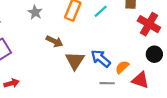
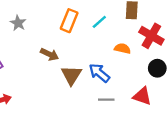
gray star: (35, 12) -> (18, 23), moved
orange semicircle: (122, 67) -> (122, 49), moved, turned 56

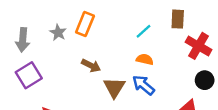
orange rectangle: (69, 21) -> (85, 24), moved
orange semicircle: (122, 49) -> (145, 59), moved

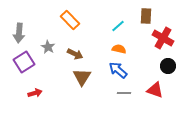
orange rectangle: (85, 24) -> (70, 20), turned -66
gray star: (58, 33) -> (48, 47), moved
brown triangle: (114, 87) -> (82, 77), moved

